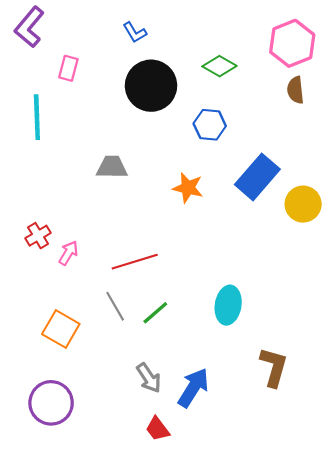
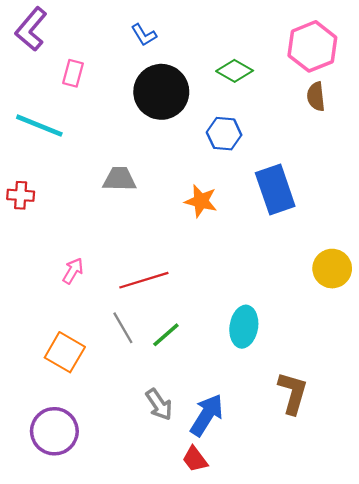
cyan line: (37, 117) -> (39, 126), turned -66
blue rectangle: (257, 177) -> (275, 189), turned -60
yellow circle: (303, 204) -> (332, 269), moved
red cross: (38, 236) -> (21, 195), moved, turned 35
red trapezoid: (158, 429) -> (195, 459), moved

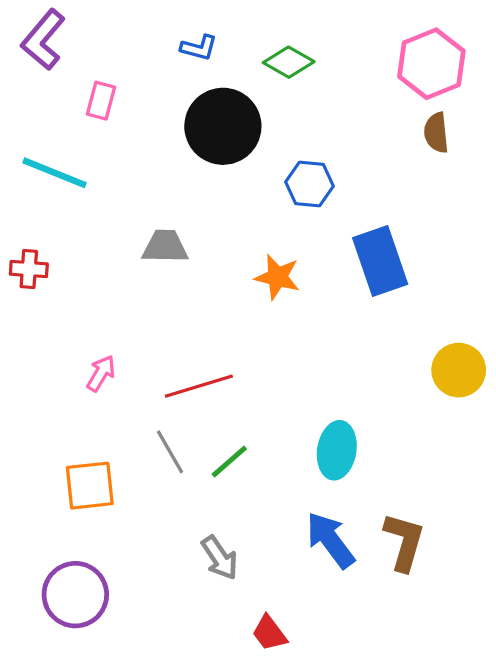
blue L-shape: (144, 35) -> (199, 48), turned -44
green diamond: (235, 71) -> (289, 62), moved
orange square: (65, 352) -> (90, 486), turned -36
blue arrow: (207, 415) -> (330, 540), moved, turned -69

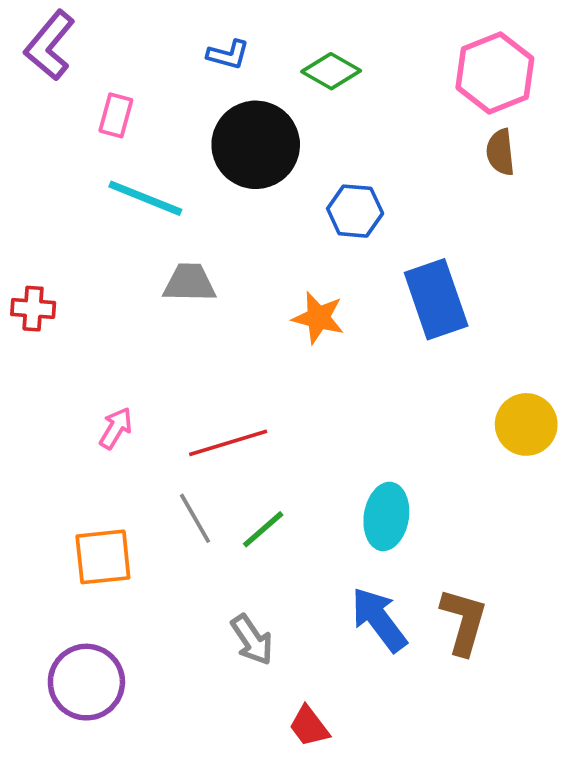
cyan line: (54, 173) -> (145, 198), moved

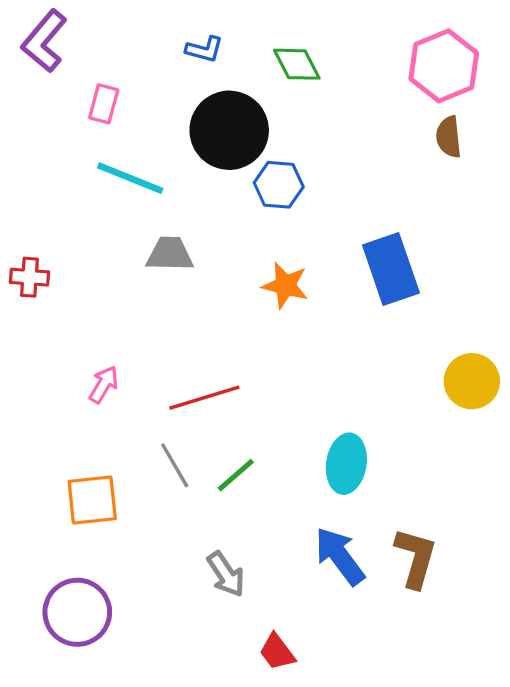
green diamond: (331, 71) -> (297, 64), turned 33
blue hexagon: (355, 211) -> (279, 185), moved

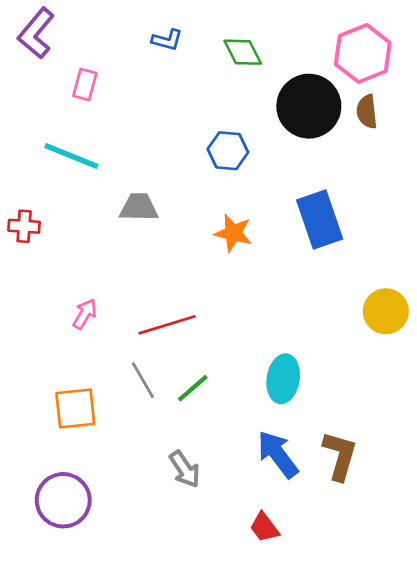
black circle: (229, 130) -> (309, 106), moved
cyan line: (130, 178) -> (71, 156), moved
red trapezoid: (277, 652) -> (264, 527), moved

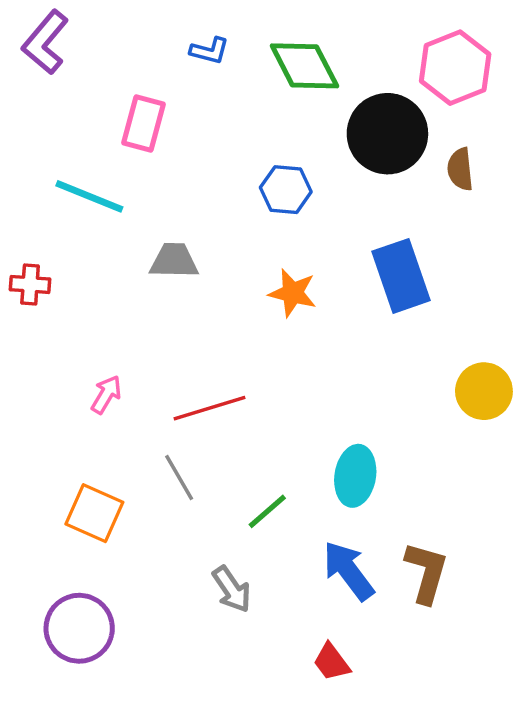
green diamond: (243, 52) -> (304, 66), size x1.4
pink rectangle: (85, 85) -> (144, 124), moved, size x1.4
brown semicircle: (367, 112) -> (460, 169), moved
green line: (193, 388) -> (267, 511), moved
orange square: (75, 408) -> (94, 513), turned 30

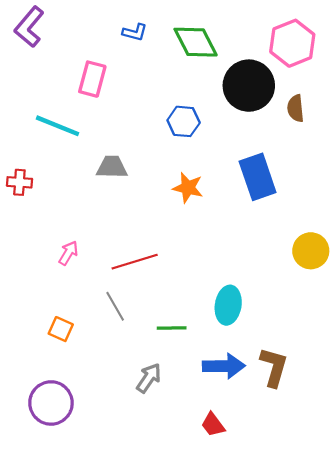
green line: (267, 511) -> (172, 328), turned 40
orange square: (94, 513) -> (61, 329), size x0.7
blue arrow: (348, 571) -> (224, 366), turned 126
gray arrow: (232, 589) -> (149, 378), turned -112

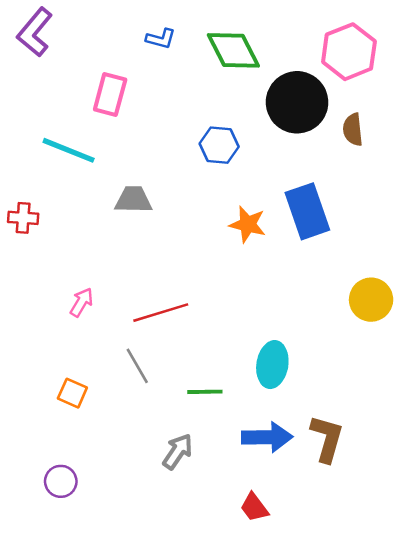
orange star: (188, 188) -> (248, 224), moved
purple circle: (51, 403) -> (61, 481), size x0.6

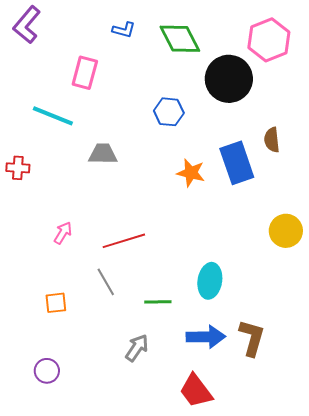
brown semicircle: (353, 130) -> (272, 140), moved
orange square: (72, 393) -> (56, 303), turned -30
red trapezoid: (254, 507) -> (196, 391), size x1.5

